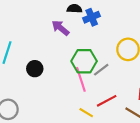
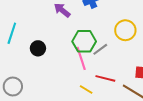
red line: (107, 101) -> (105, 78), turned 42

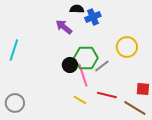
black circle: (38, 48) -> (70, 65), moved
yellow line: (86, 90) -> (80, 100), moved

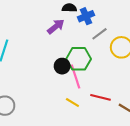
purple arrow: (64, 27) -> (56, 27), turned 102
gray line: (102, 66) -> (100, 34), moved

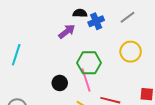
gray line: (100, 34) -> (128, 17), moved
black circle: (62, 66) -> (60, 83), moved

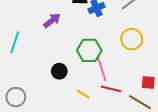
purple arrow: (67, 31) -> (52, 20), moved
pink line: (86, 80) -> (102, 69), moved

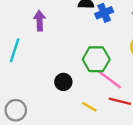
purple arrow: (52, 20) -> (40, 21), moved, turned -54
pink line: (102, 69) -> (110, 80), turned -35

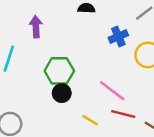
blue cross: (104, 13) -> (118, 36), moved
green hexagon: (96, 59) -> (59, 71), moved

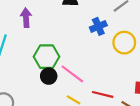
pink line: (112, 91) -> (72, 74), moved

